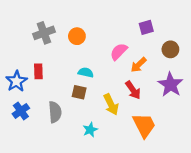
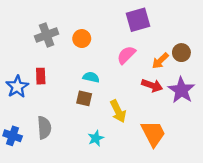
purple square: (146, 27) -> (138, 20), moved, size x1.5
orange arrow: (139, 65) -> (160, 61), moved
red arrow: (133, 90) -> (152, 85), moved, turned -36
blue cross: (21, 111) -> (13, 136), moved, turned -35
gray semicircle: (55, 112) -> (44, 128), moved

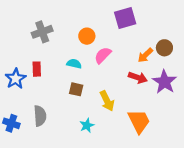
orange circle: (82, 39) -> (87, 36), moved
pink semicircle: (126, 55) -> (103, 55), moved
cyan semicircle: (91, 77) -> (74, 64), moved

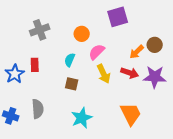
cyan semicircle: (74, 64) -> (70, 60), turned -80
purple star: (164, 82) -> (155, 77), turned -30
yellow arrow: (107, 101) -> (104, 74), moved
cyan star: (87, 125) -> (82, 118), size x1.5

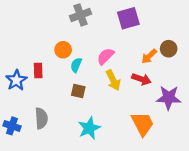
gray cross: (40, 30) -> (81, 15), moved
orange circle: (82, 34) -> (63, 50), moved
purple star: (155, 77) -> (169, 98), moved

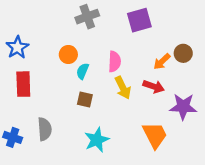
pink semicircle: (106, 56) -> (115, 62), turned 138
red rectangle: (38, 70) -> (23, 84), moved, size x1.5
blue star: (16, 80) -> (17, 47), moved

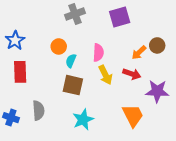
brown square: (85, 99) -> (73, 85), size x1.5

